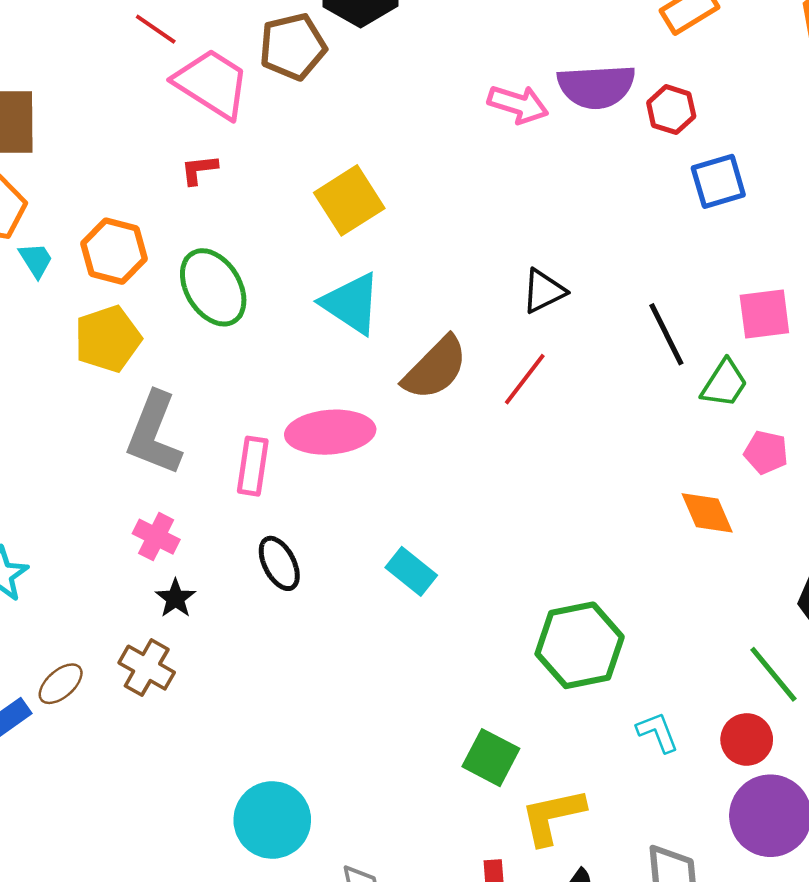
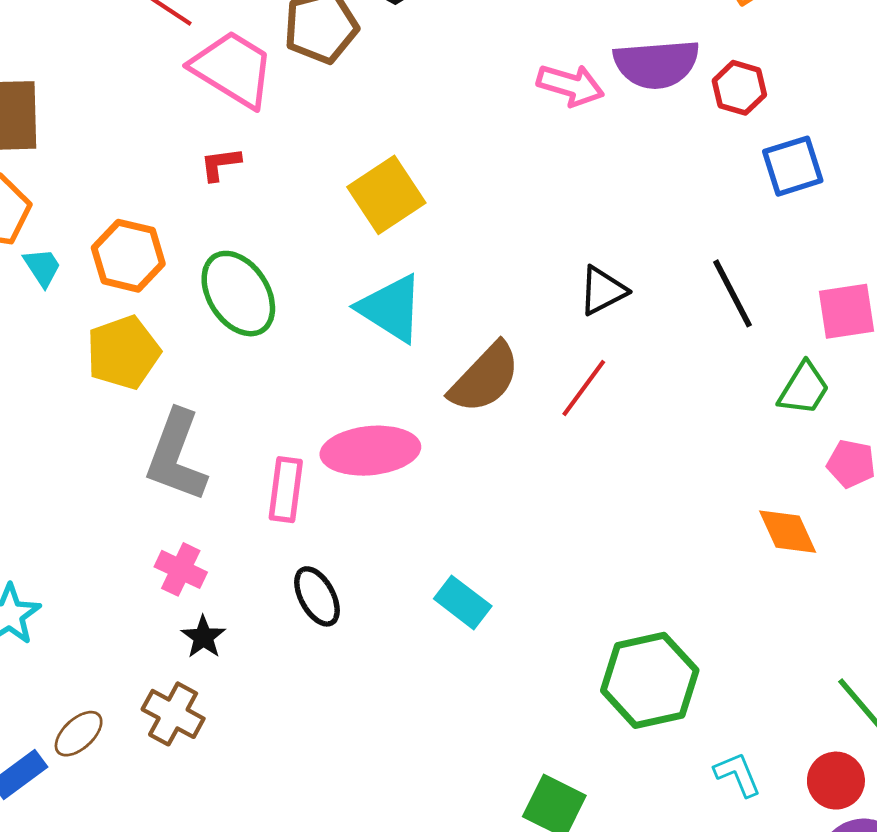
black line: (666, 334) -> (733, 293), moved

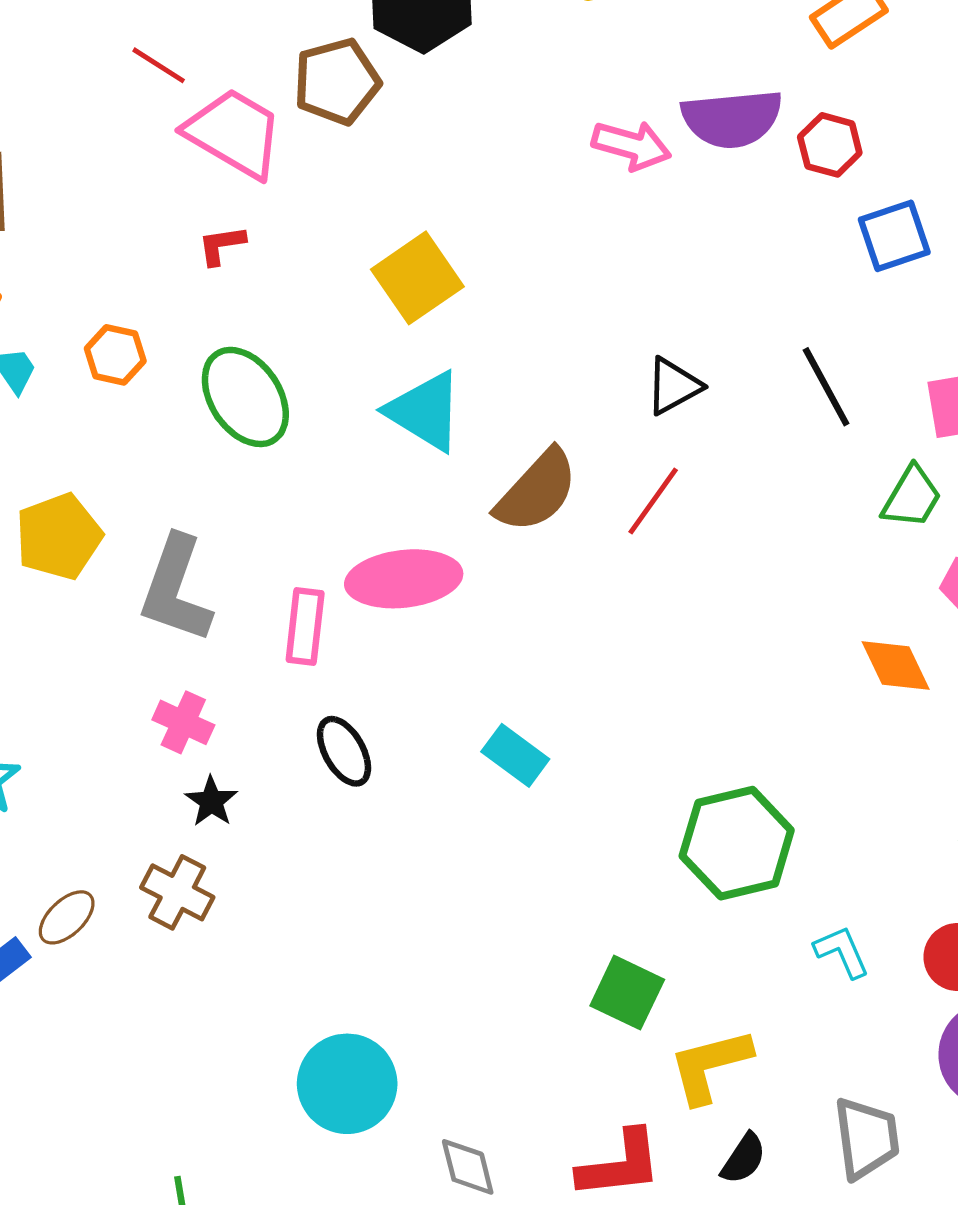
orange hexagon: (128, 256) -> (115, 355), size x0.7
yellow pentagon: (123, 353) -> (59, 537), moved

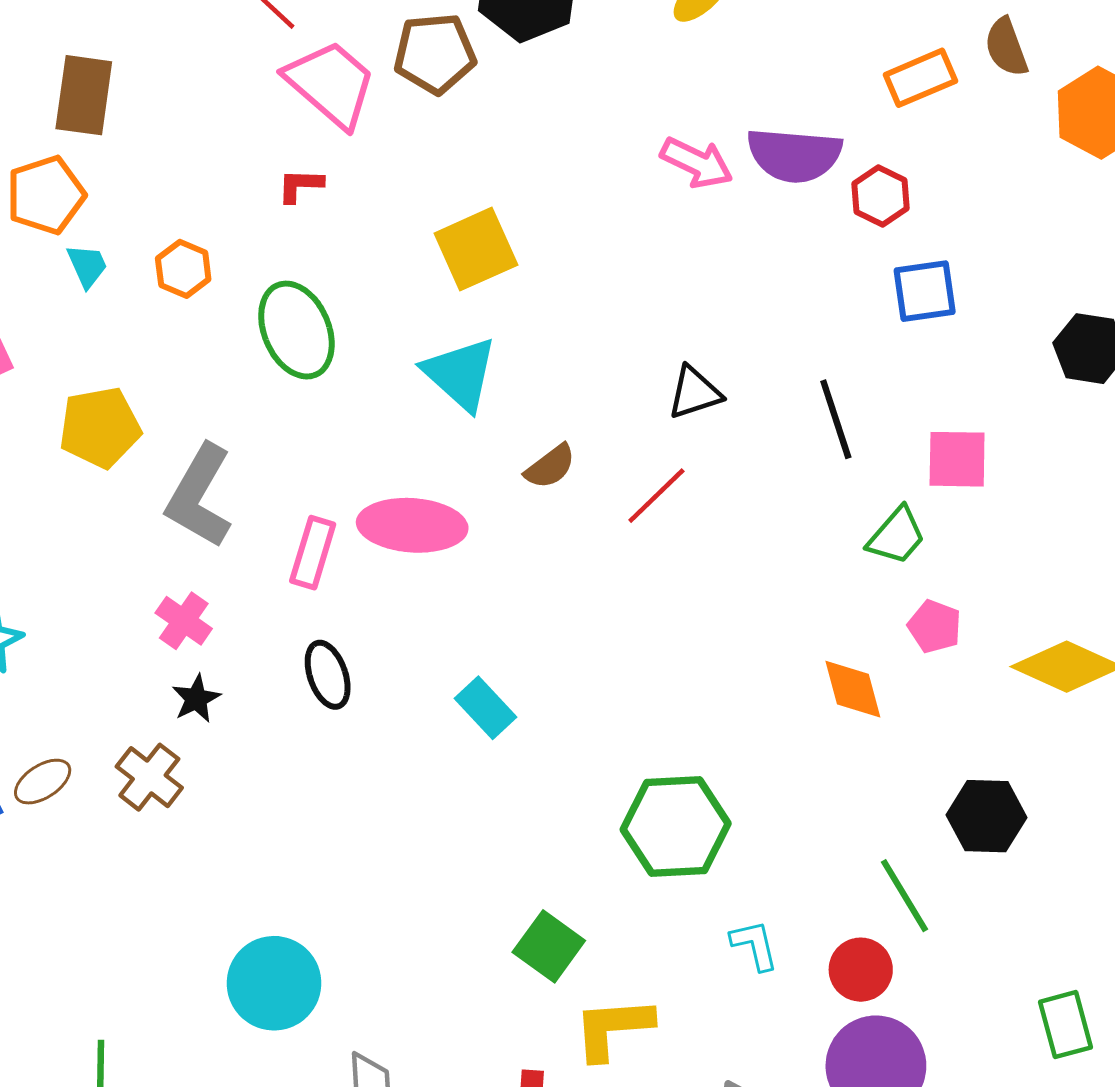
brown semicircle: (537, 491) -> (550, 467), size x0.6

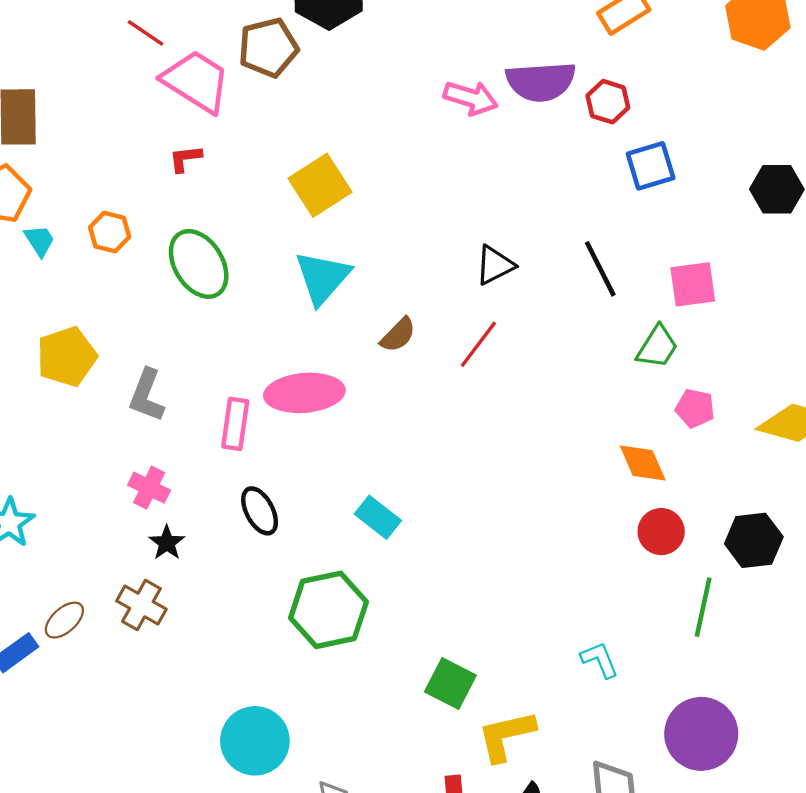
cyan triangle: (460, 374) -> (322, 277), turned 38
gray L-shape: (199, 496) -> (147, 395), size x0.7
green hexagon: (676, 827) -> (328, 610), moved
green line: (905, 896) -> (703, 607), turned 52
red circle: (861, 970) -> (661, 532), moved

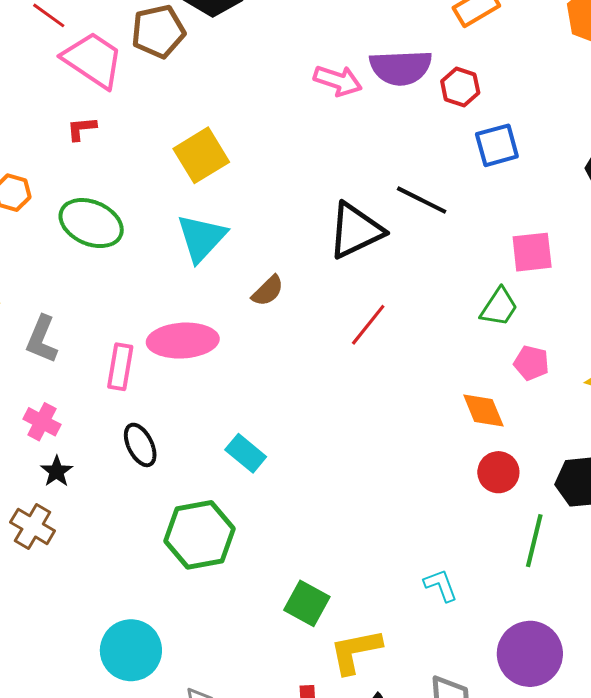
green ellipse: (199, 264) -> (91, 223), turned -36
black triangle: (495, 265) -> (356, 231), size x1.6
black line: (600, 269) -> (422, 200), moved, turned -38
red line: (478, 344) -> (368, 325), moved

